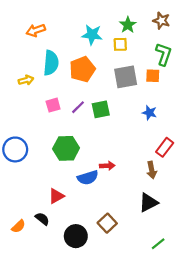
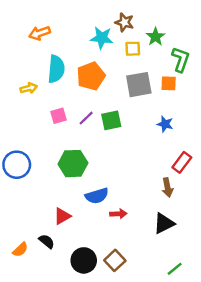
brown star: (161, 21) -> (124, 22), moved
green star: (128, 25) -> (156, 37), moved
red arrow: (107, 166) -> (118, 214), moved
brown square: (107, 223) -> (115, 260), moved

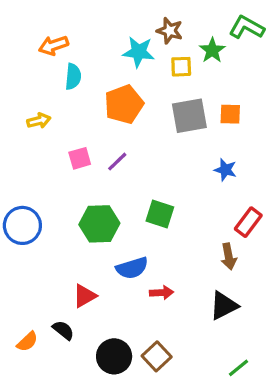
green L-shape: (181, 59) -> (247, 27), moved, turned -80
cyan semicircle: (56, 69) -> (73, 76), moved, size x0.7
green square: (111, 120) -> (160, 214), moved, turned 30

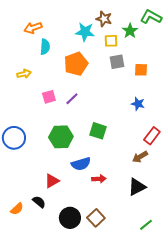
gray square: (189, 116) -> (117, 62), moved, size x0.7
brown arrow: (229, 257) -> (140, 157), turned 70

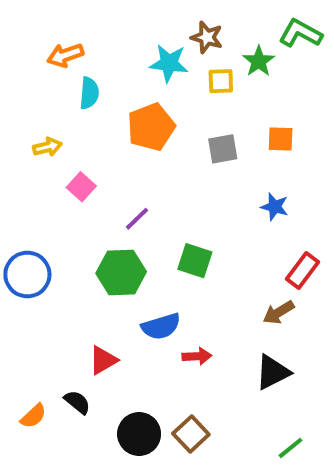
gray square: (117, 62) -> (223, 149), moved
pink square: (49, 97) -> (81, 187), moved, turned -32
purple line: (72, 99) -> (137, 219), moved

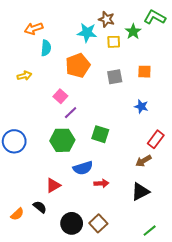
pink square: (81, 187) -> (60, 96), moved

